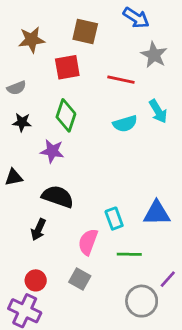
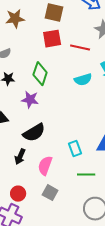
red square: (67, 67) -> (52, 39), moved
black semicircle: (58, 197) -> (34, 133), turned 130
pink semicircle: (88, 242) -> (45, 166), moved

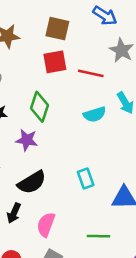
cyan rectangle: (75, 149) -> (86, 178), moved

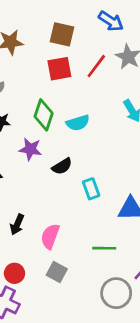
red line: (91, 73) -> (96, 66), moved, turned -65
cyan semicircle: (95, 114) -> (78, 123), moved
black semicircle: (32, 182) -> (62, 166), moved, size x0.7

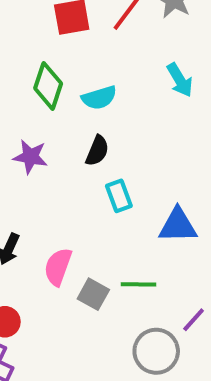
purple star: (30, 149) -> (30, 157), moved
black semicircle: (62, 166) -> (97, 151), moved, turned -36
gray square: (57, 272) -> (93, 294), moved

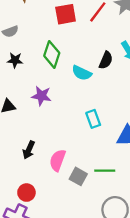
cyan semicircle: (99, 98) -> (82, 73), moved, turned 42
black semicircle: (97, 151) -> (106, 60), moved

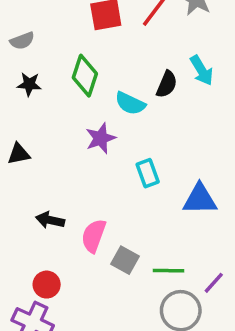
purple star: (41, 96) -> (101, 138), moved, turned -30
black arrow: (29, 150) -> (50, 220), turned 78
green line: (105, 171) -> (168, 271), moved

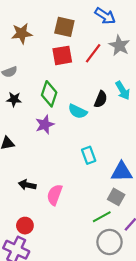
purple star: (101, 138) -> (45, 125), moved
gray square: (125, 260) -> (116, 197), moved
green line: (168, 271) -> (102, 217), turned -30

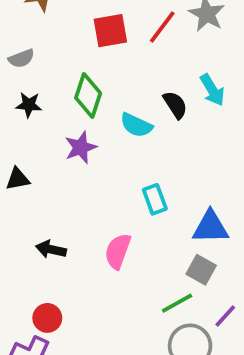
black semicircle: (101, 99) -> (175, 105), turned -56
pink semicircle: (55, 195) -> (118, 251), moved

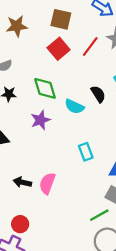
red square: (110, 31) -> (59, 49), turned -30
green diamond: (88, 96) -> (45, 88), turned -35
pink semicircle: (118, 251) -> (47, 183), moved

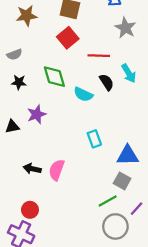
red line: (90, 46) -> (99, 56), moved, turned 55
purple star: (40, 120) -> (37, 114), moved

